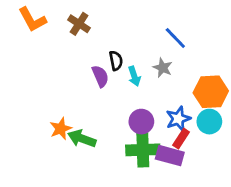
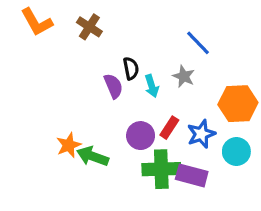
purple circle: (141, 122) -> (141, 136), moved
cyan circle: (209, 122) -> (236, 152), moved
red rectangle: (181, 139) -> (169, 128), moved

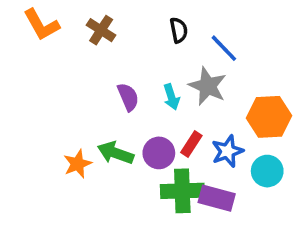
black semicircle: (131, 68) -> (179, 30), moved
gray star: (184, 76) -> (208, 86), size x1.5
green arrow: (93, 156) -> (115, 153), moved

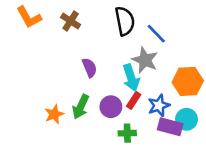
black semicircle: (179, 30) -> (125, 21), size x1.6
cyan arrow: (171, 97) -> (131, 78), moved, size x1.5
green arrow: (115, 153) -> (81, 107), turned -85
green cross: (182, 191) -> (127, 133), size x0.6
purple rectangle: (217, 198) -> (170, 127), moved

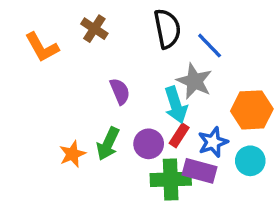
orange L-shape: (29, 17) -> (42, 47), moved
purple rectangle: (170, 127) -> (199, 171), moved
green cross: (127, 133) -> (171, 179), size x1.6

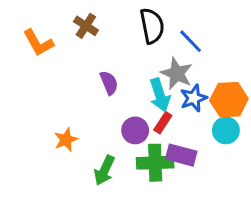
blue star: (213, 142) -> (194, 98), moved
green arrow: (108, 144) -> (104, 170), moved
cyan circle: (250, 161) -> (226, 130), moved

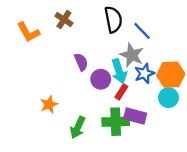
purple circle: (135, 130) -> (101, 79), moved

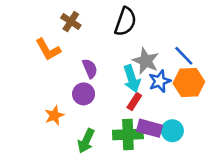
black semicircle: (113, 19) -> (125, 22), turned 30
blue line: (142, 31) -> (184, 56), moved
orange L-shape: (28, 32) -> (48, 49), moved
purple circle: (101, 79) -> (84, 94), moved
cyan circle: (168, 98) -> (172, 131), moved

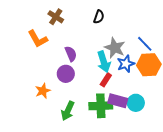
black semicircle: (125, 22) -> (99, 17), size x0.6

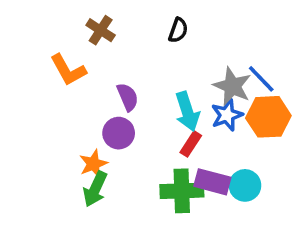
gray star: (115, 48) -> (232, 86), moved
orange star: (43, 91) -> (93, 164), moved
green arrow: (68, 111) -> (95, 189), moved

